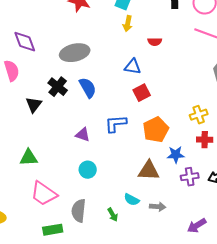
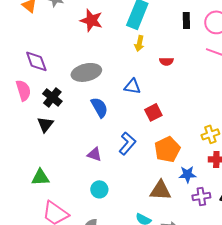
blue triangle: (133, 67) -> (132, 86), moved
black cross: (58, 87) -> (52, 97), moved
blue L-shape: (116, 124) -> (127, 143), turned 135

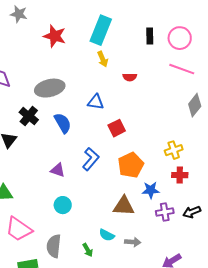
yellow arrow: (139, 43) -> (103, 59), turned -35
black cross: (52, 97) -> (29, 116), moved

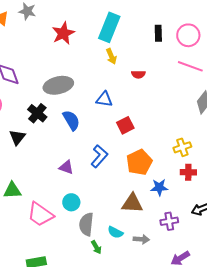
red star: (55, 36) -> (63, 33), turned 30
purple cross: (165, 212) -> (169, 221), moved
pink trapezoid: (19, 229) -> (40, 214), moved
gray semicircle: (54, 246) -> (86, 224), moved

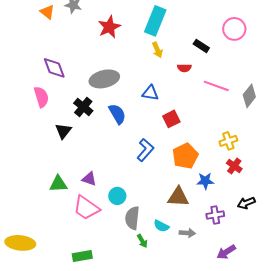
black rectangle: (158, 33) -> (201, 46), moved, turned -56
pink line: (190, 66) -> (216, 86), moved
purple triangle: (66, 167) -> (89, 179), moved
red cross: (188, 172) -> (234, 166), turned 35

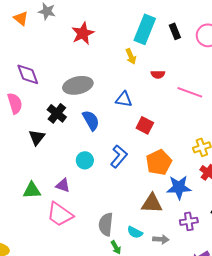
cyan rectangle: (155, 21) -> (145, 29), moved
black rectangle: (201, 46) -> (175, 31), moved, turned 35
red square: (171, 119) -> (145, 125), turned -36
blue star: (205, 181) -> (179, 187), size x1.4
cyan circle: (117, 196) -> (85, 160), moved

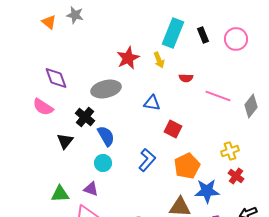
red star: (83, 33) -> (128, 58), moved
pink semicircle: (15, 103) -> (43, 107), turned 140
blue semicircle: (91, 120) -> (106, 136), moved
cyan circle: (85, 160) -> (103, 163), moved

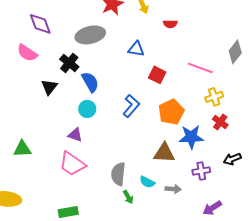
pink line: (218, 96) -> (200, 68), moved
green triangle: (60, 194) -> (22, 149), moved

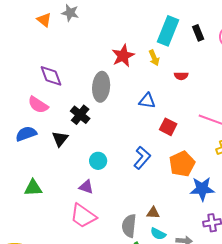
gray ellipse: (90, 35) -> (101, 87), turned -72
blue semicircle: (90, 82) -> (26, 134), moved, turned -80
green triangle: (22, 149) -> (33, 188), moved
brown triangle: (164, 153) -> (153, 213), moved, size x0.6

